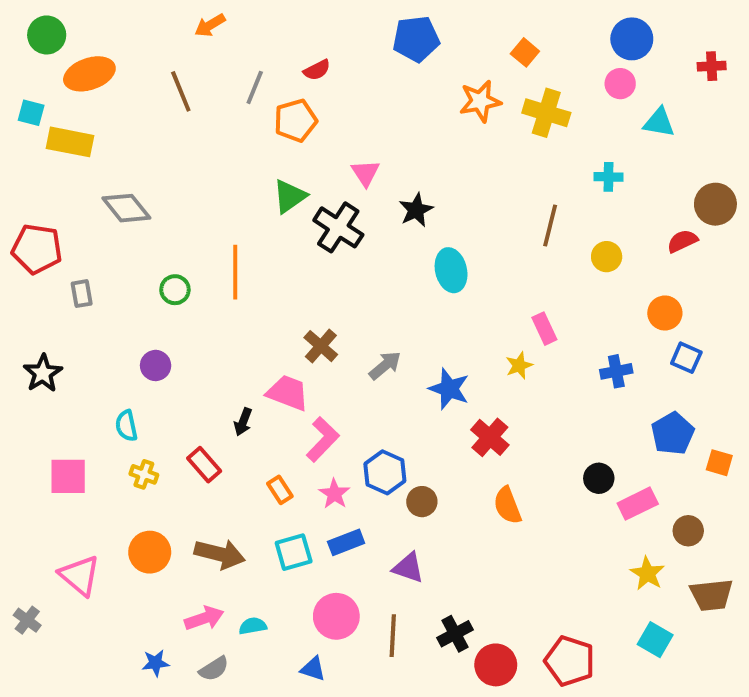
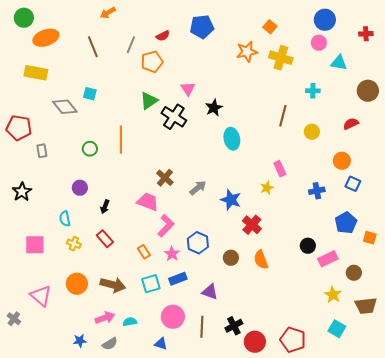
blue pentagon: (416, 39) -> (202, 27), moved
cyan square: (31, 113) -> (90, 94), moved
brown circle: (715, 204) -> (368, 91), moved
black arrow: (243, 422) -> (105, 207), moved
brown circle: (422, 502) -> (231, 258), moved

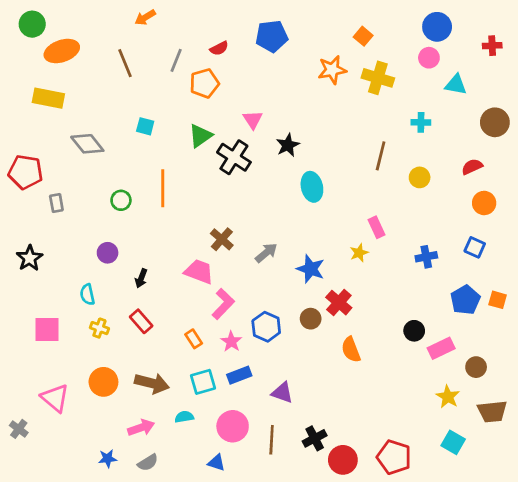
cyan square: (90, 94) -> (145, 126), moved
orange circle: (342, 161) -> (484, 203), moved
orange square: (370, 238) -> (498, 300), moved
brown circle: (231, 258) -> (311, 319), moved
cyan semicircle: (130, 322) -> (184, 417), moved

